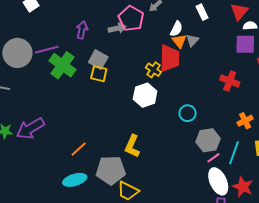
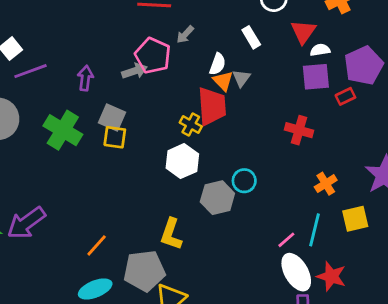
purple line: (47, 50) -> (30, 71), moved
gray hexagon: (208, 140) -> (217, 198), moved

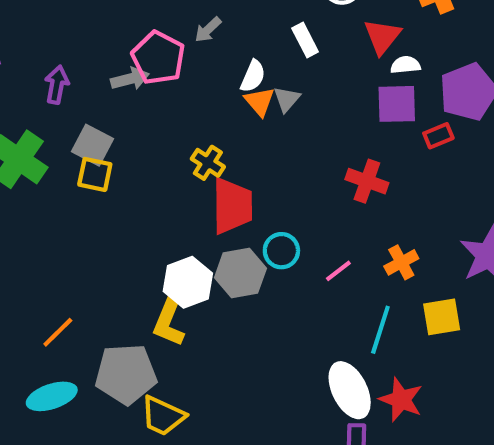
red trapezoid: (212, 106) -> (232, 206), moved
white hexagon: (182, 161) -> (188, 282), moved
pink line: (286, 240) -> (338, 271), moved

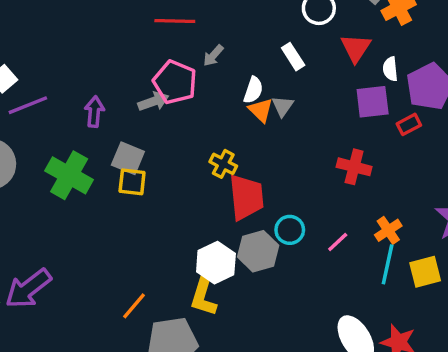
white semicircle: (405, 65) -> (390, 69), moved, turned -85
cyan line: (380, 330) -> (388, 264), moved
orange line: (58, 332) -> (134, 306), moved

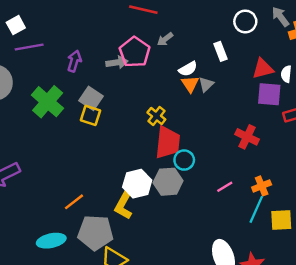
red triangle: (356, 48) -> (263, 69), moved, turned 30
white semicircle: (253, 90) -> (188, 69), turned 30
cyan circle: (290, 230) -> (184, 160), moved

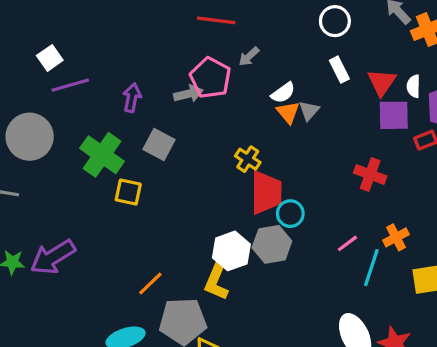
white circle: (245, 21) -> (335, 21), moved
white rectangle: (220, 51) -> (339, 70), moved
red triangle: (263, 69) -> (382, 82), turned -35
yellow square: (90, 115) -> (128, 192), moved
cyan line: (256, 209) -> (371, 268), moved

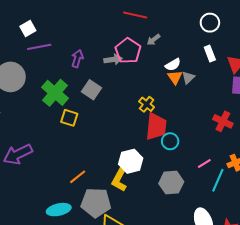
gray hexagon: (272, 244) -> (171, 183), moved

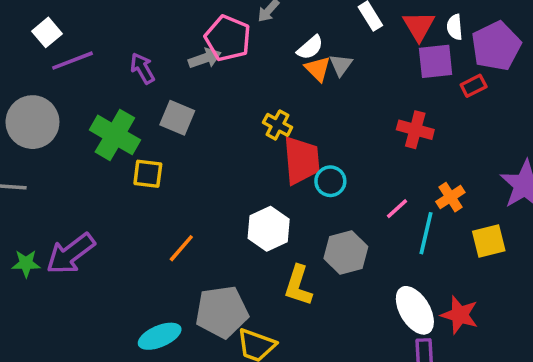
purple arrow: (77, 59) -> (142, 68), turned -36
orange line: (78, 177) -> (181, 248), moved
yellow L-shape: (119, 180) -> (298, 286), moved

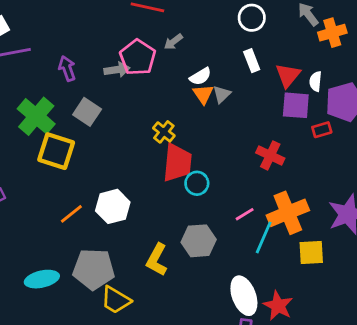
yellow square: (148, 174) -> (56, 151), size x1.5
orange cross: (450, 197) -> (288, 213), size x1.8
white hexagon: (269, 229) -> (113, 206), moved

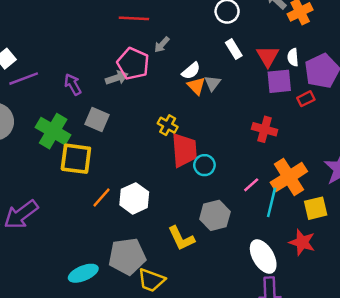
orange line: (71, 214) -> (101, 197), moved
yellow L-shape: (157, 260) -> (181, 238), turned -44
red star: (278, 306) -> (302, 242), moved

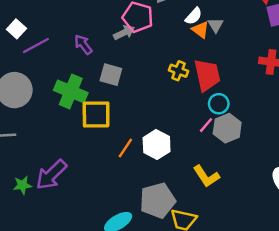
red trapezoid: (184, 150) -> (207, 75), moved
pink line: (251, 185) -> (206, 125), moved
gray hexagon: (215, 215) -> (227, 128), moved

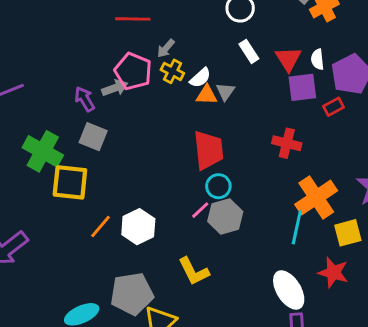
orange triangle: (200, 30) -> (207, 95), turned -42
purple arrow: (83, 45) -> (85, 99), moved
yellow cross: (179, 71) -> (172, 71), moved

